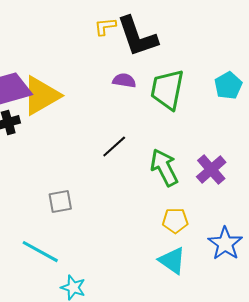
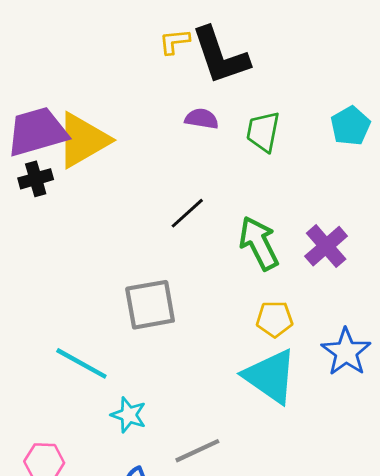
green trapezoid: (167, 90) -> (263, 132), size x0.7
gray square: (60, 202) -> (150, 305), moved, size x1.5
cyan triangle: (172, 261) -> (270, 376), size x1.4

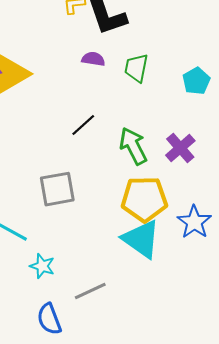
cyan pentagon: (350, 126) -> (196, 81), moved
yellow pentagon: (275, 319) -> (144, 199), size x1.8

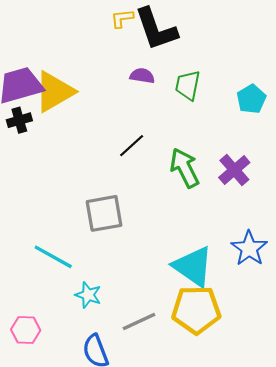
yellow pentagon: (144, 199) -> (196, 310), moved

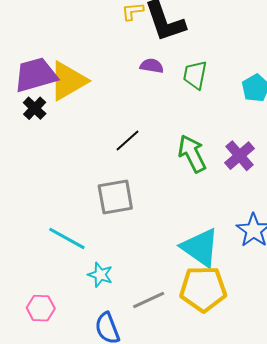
black cross: (19, 120) -> (35, 108), turned -30
black line: (132, 146) -> (127, 140), moved

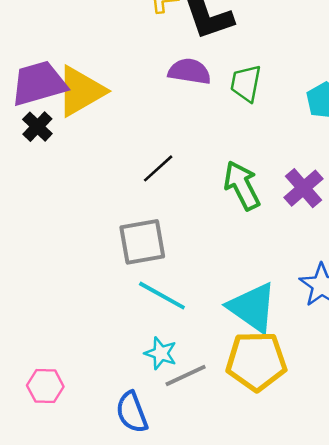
purple semicircle: (152, 66) -> (189, 71), size x1.4
cyan line: (67, 238) -> (162, 296), moved
cyan star: (100, 275) -> (161, 353), moved

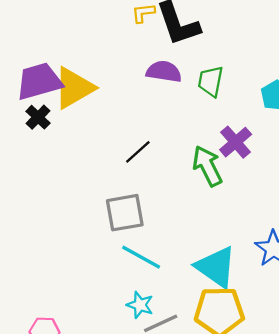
purple cross: (303, 188) -> (236, 142), moved

